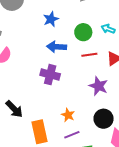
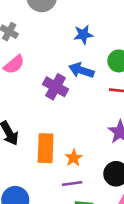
purple cross: (50, 75) -> (55, 87), moved
orange rectangle: (39, 132) -> (46, 148), moved

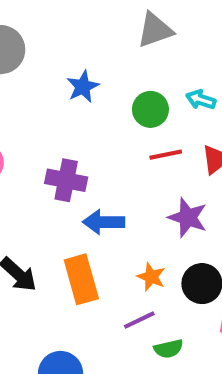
blue arrow: (81, 70) -> (104, 222), moved
orange star: (74, 158) -> (151, 277), moved

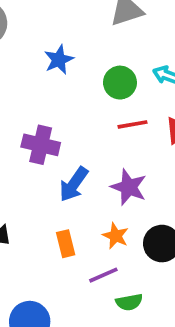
purple star: (188, 217) -> (129, 187), moved
blue arrow: (104, 222) -> (74, 184), turned -57
orange rectangle: (81, 279) -> (66, 244), moved, size x0.6

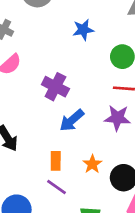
purple star: (129, 187) -> (117, 118), moved, turned -30
purple line: (103, 275) -> (56, 187), moved, turned 45

